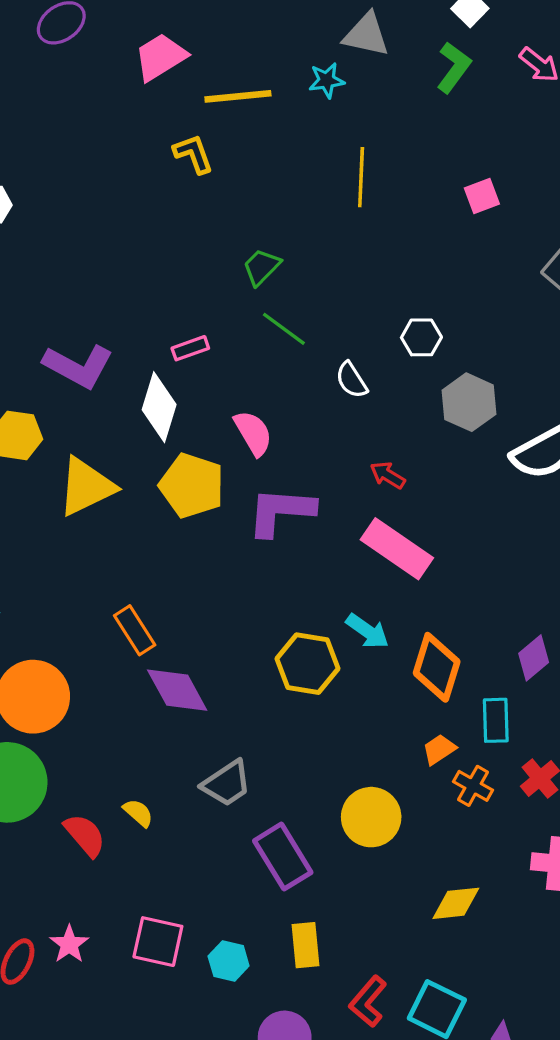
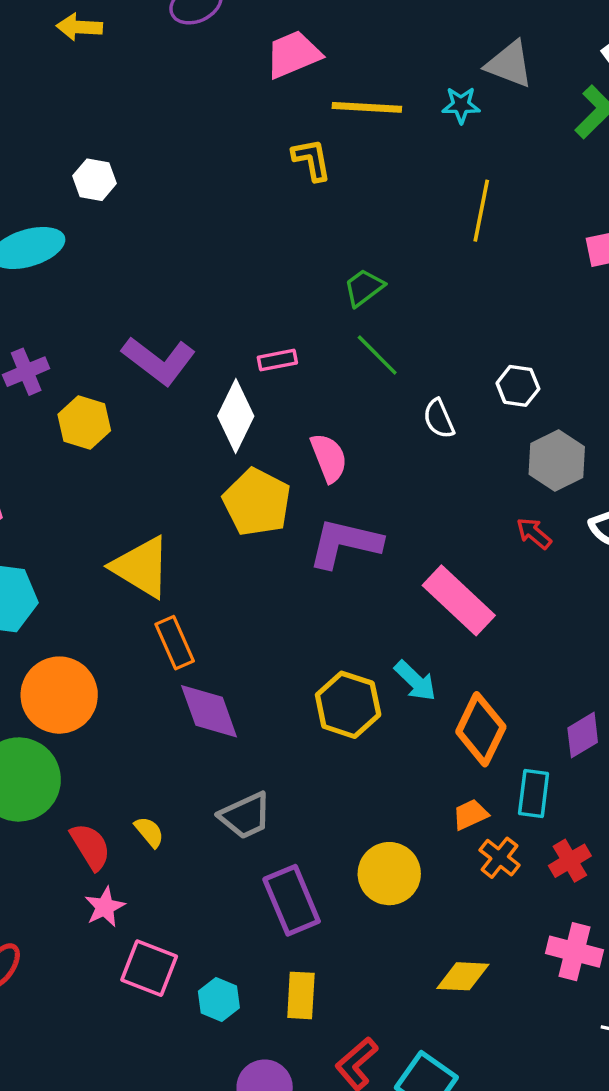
red arrow: (388, 475) -> (534, 533), moved
yellow triangle: (86, 487) -> (141, 567), moved, turned 48
pink star: (69, 944) -> (105, 907), moved

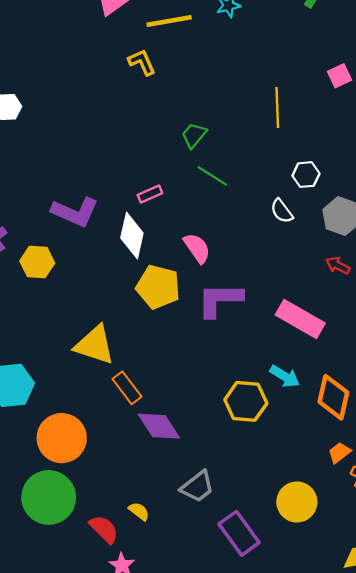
yellow line: (481, 211) -> (277, 107), moved
white semicircle: (439, 419) -> (282, 211), moved

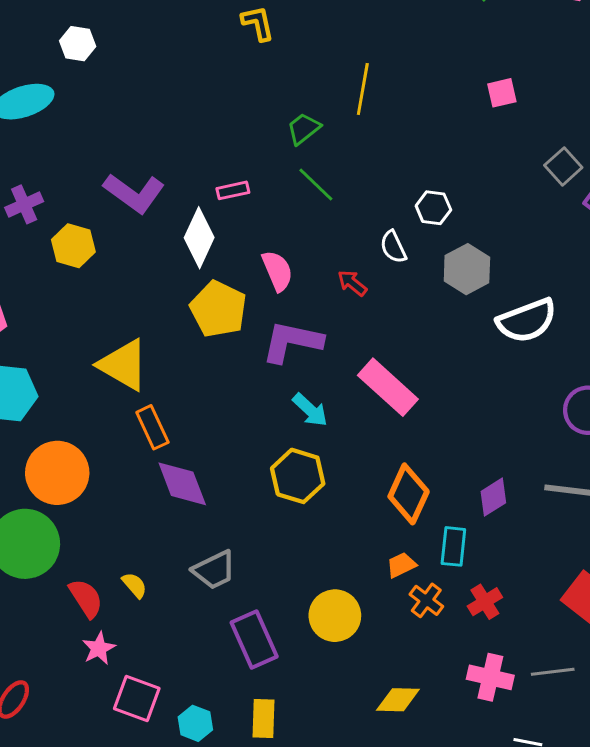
yellow line: (277, 107) -> (363, 89), moved
red arrow: (338, 265) -> (352, 283), moved
cyan arrow: (285, 376) -> (310, 410), moved

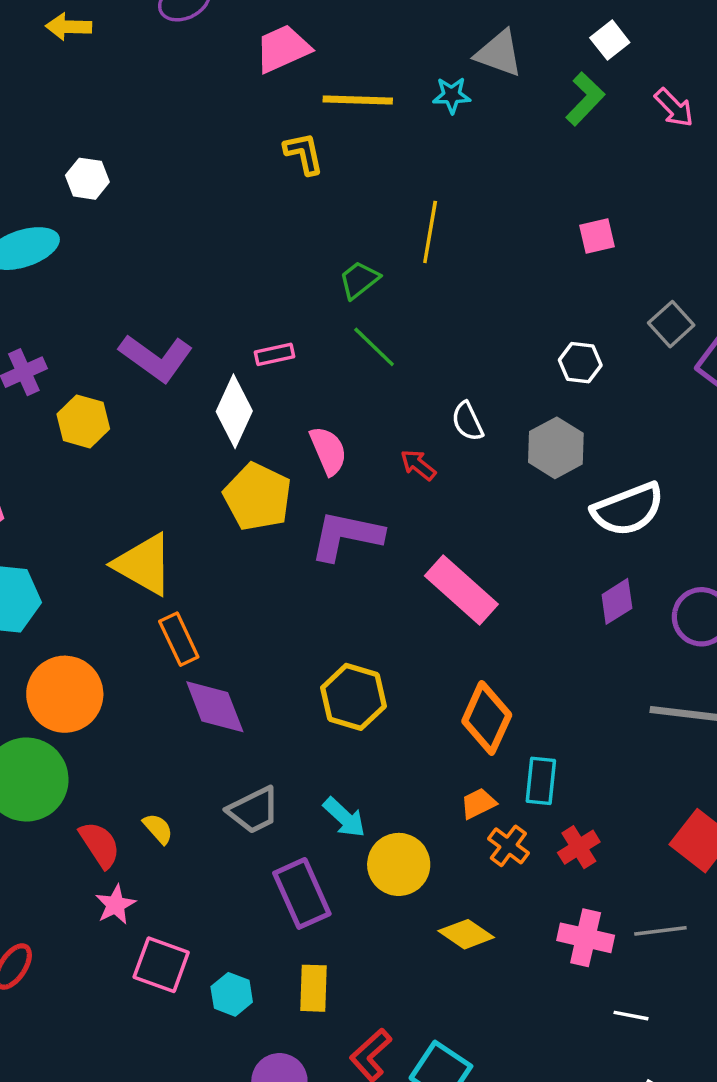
white hexagon: (433, 208) -> (580, 363), moved
cyan arrow: (310, 410) -> (344, 817), moved
purple diamond: (493, 497) -> (617, 601), moved
yellow diamond: (398, 700) -> (466, 934), moved, turned 33

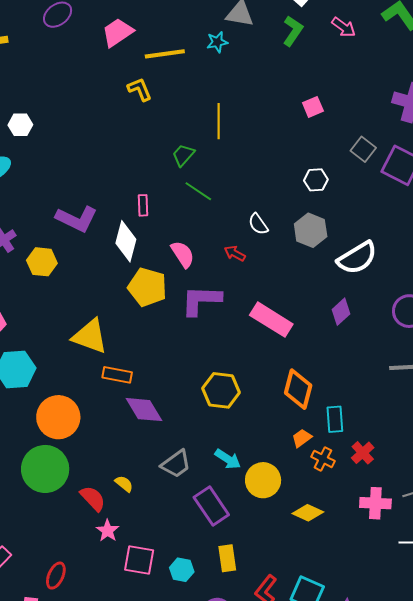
pink rectangle: (274, 354) -> (143, 205), turned -70
purple diamond: (617, 601) -> (341, 312), moved
orange rectangle: (179, 639) -> (117, 375), turned -44

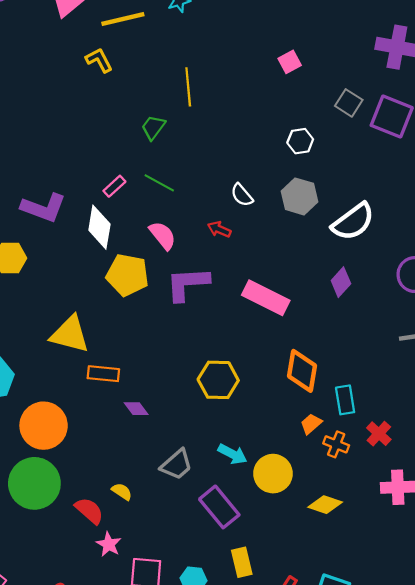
green line: (198, 191) -> (159, 183), moved
pink rectangle: (143, 205) -> (114, 186), turned 55
purple diamond: (144, 410) -> (136, 409), size x0.6

